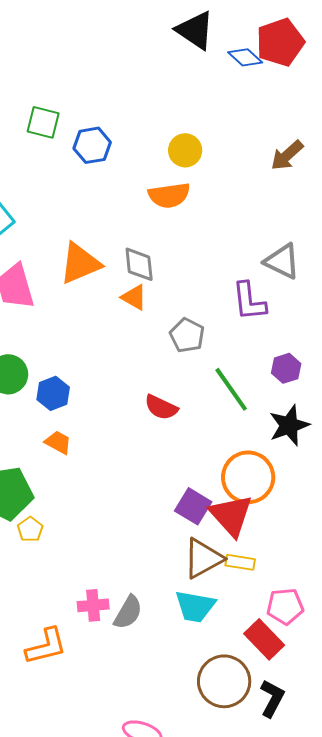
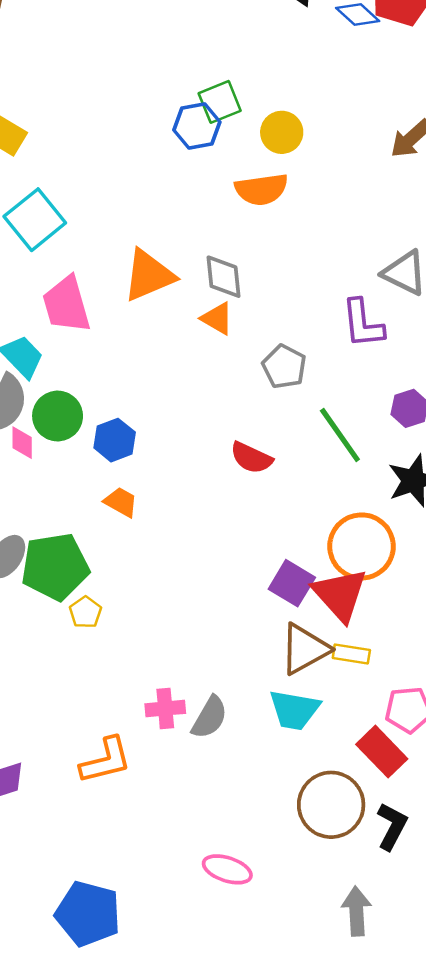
green square: (43, 122) -> (220, 102), moved, turned -36
blue hexagon: (92, 145) -> (197, 126), moved

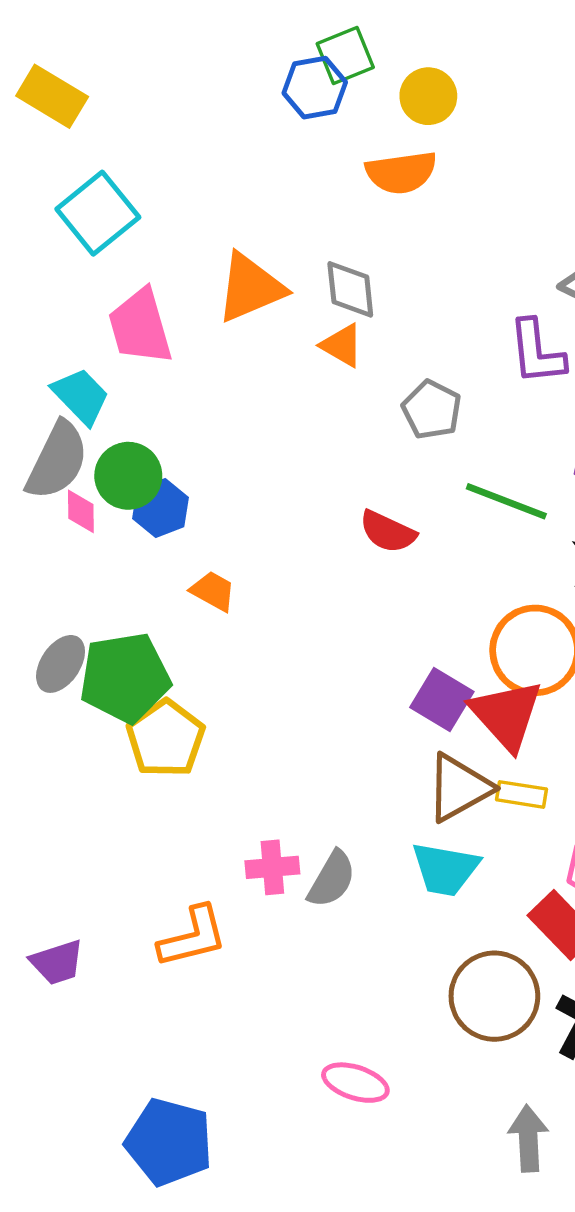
green line: (340, 435) -> (506, 501), turned -34
blue hexagon: (115, 440) -> (161, 508), moved
yellow pentagon: (85, 612) -> (166, 739), size x1.8

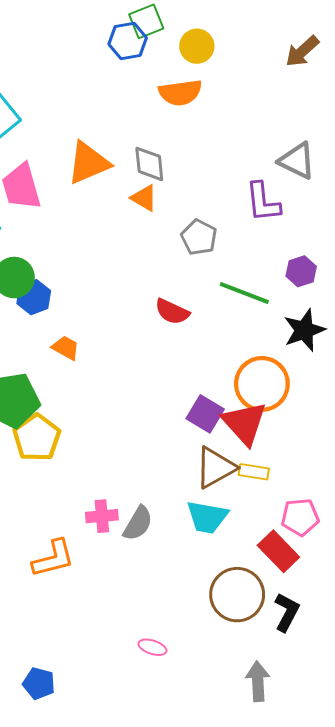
pink ellipse: (355, 1083) -> (152, 647), size x0.7
blue pentagon: (169, 1142) -> (39, 683), size x0.6

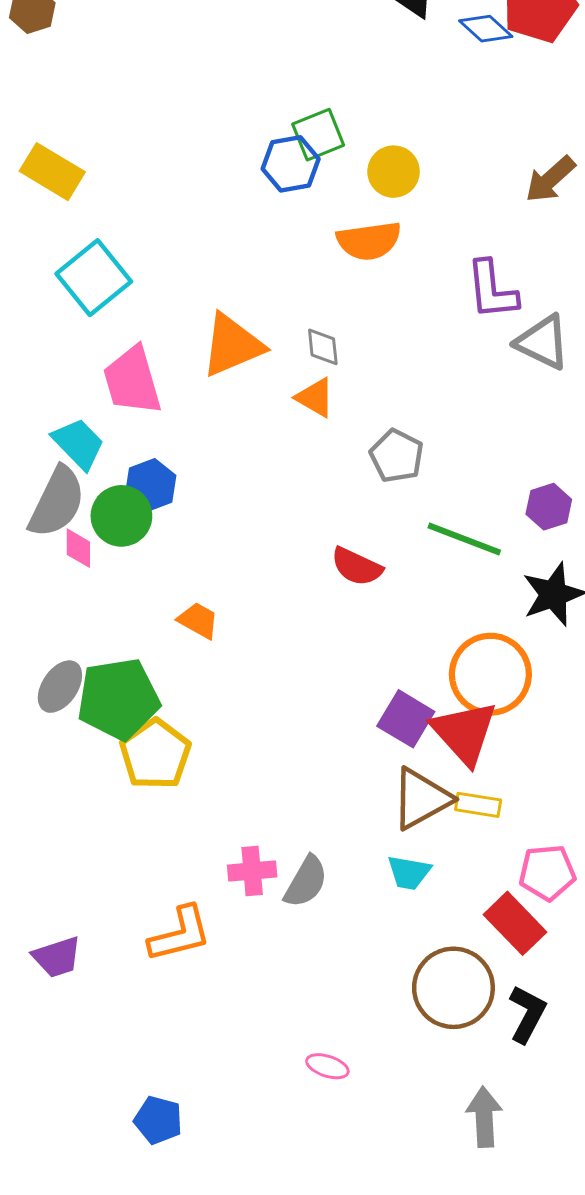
gray diamond: (149, 164) -> (323, 347), size x0.7
purple L-shape: (263, 202) -> (492, 290), moved
blue hexagon: (34, 297) -> (151, 485), moved
cyan trapezoid: (207, 517) -> (409, 873), size x0.7

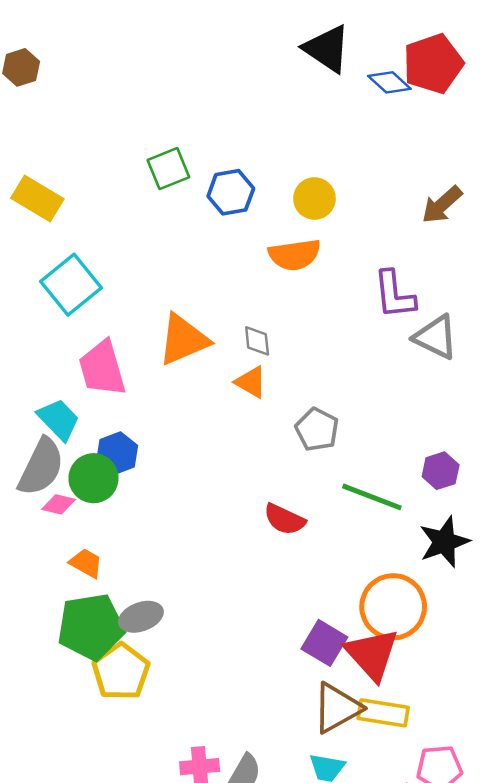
green square: (318, 135) -> (168, 169), moved
pink diamond: (78, 548) -> (59, 504), turned -76
orange trapezoid: (198, 620) -> (86, 563), moved
gray ellipse: (60, 687) -> (141, 617), moved, turned 36
yellow rectangle: (478, 805) -> (383, 713), size x1.4

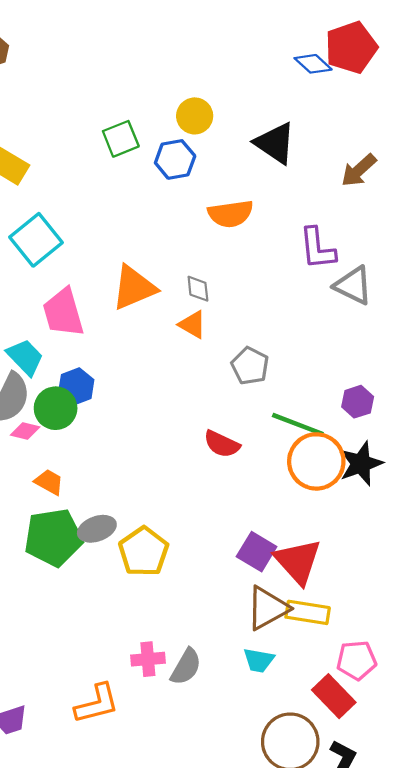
black triangle: (327, 49) -> (275, 143), moved
yellow circle: (314, 199) -> (195, 116), moved
orange circle: (393, 607) -> (316, 461), moved
yellow pentagon: (121, 672) -> (144, 552), moved

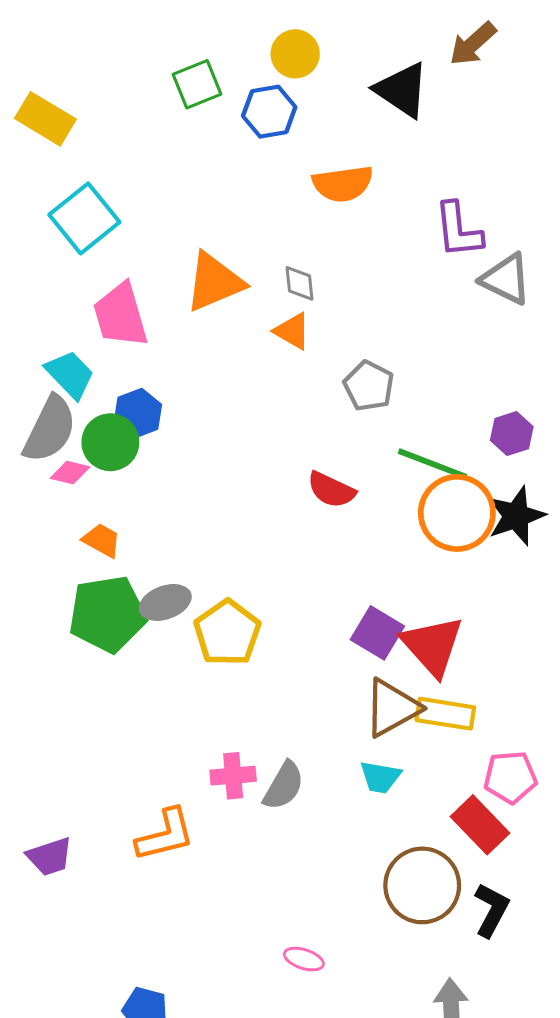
brown arrow: (359, 170) -> (473, 44), moved

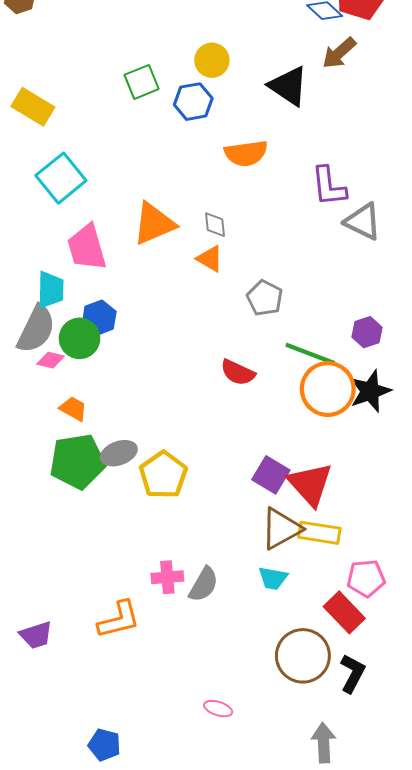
cyan trapezoid: (70, 374) -> (51, 290), turned 45

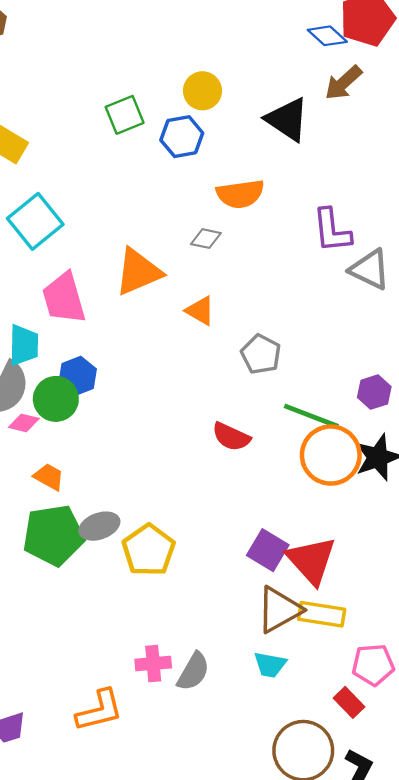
gray diamond: (215, 225) -> (206, 239), moved, turned -72
red rectangle: (344, 612) -> (349, 702), size x0.7

